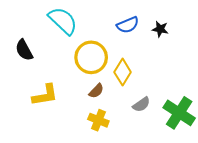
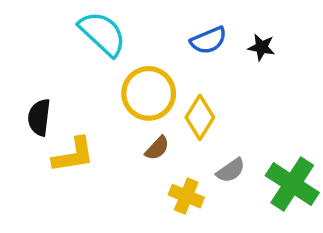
black semicircle: (24, 50) -> (39, 117), moved, turned 35
yellow cross: (98, 120) -> (186, 196), moved

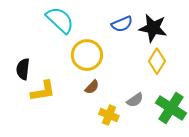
black star: (261, 47) -> (153, 28), size x1.8
yellow diamond: (200, 117) -> (157, 61), moved

